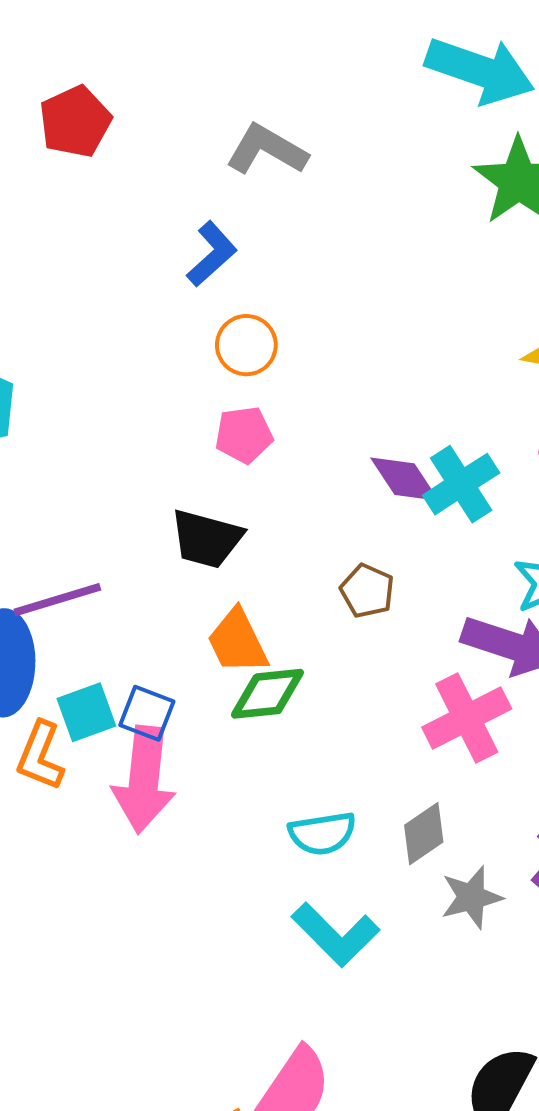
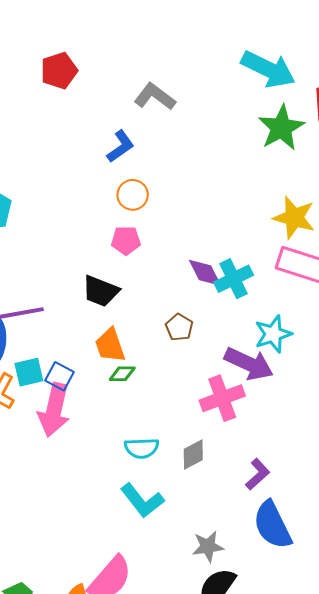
green diamond: (267, 694) -> (122, 374), size x0.7
gray star: (471, 897) -> (208, 546), moved

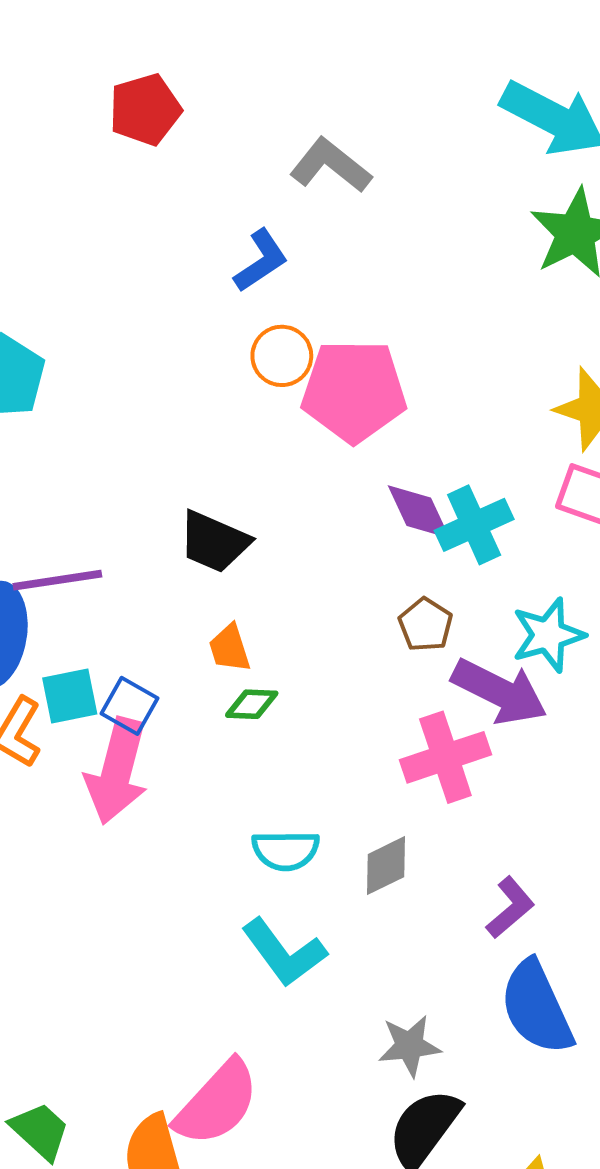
pink pentagon: (126, 240) -> (354, 391), moved, size x1.8
brown pentagon: (179, 327) -> (426, 625), moved
orange trapezoid: (110, 345) -> (230, 648), size x0.7

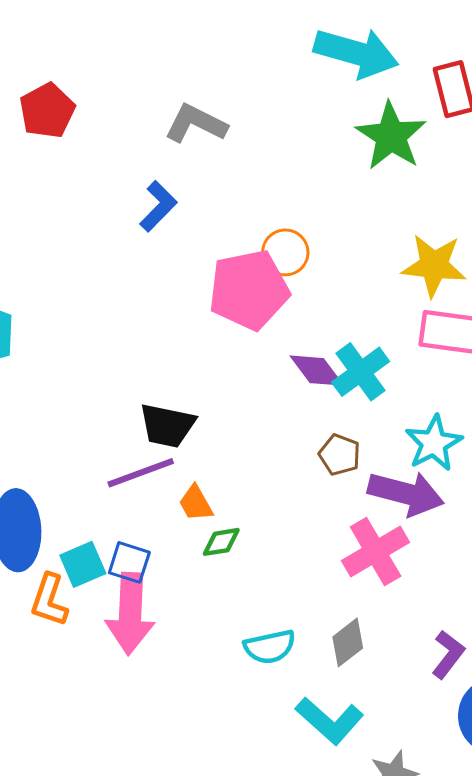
orange circle: (282, 356) -> (285, 252), moved
purple line: (57, 580) -> (141, 473), moved
cyan L-shape: (284, 953) -> (330, 721), moved

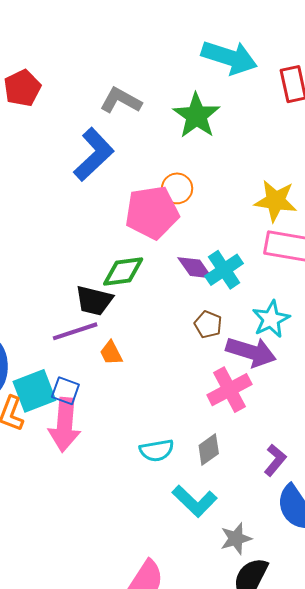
green star: (391, 136) -> (196, 116), moved
blue L-shape: (158, 206) -> (94, 154), size x1.6
green diamond: (221, 542) -> (123, 271), moved, size x1.6
cyan square: (83, 564) -> (34, 391), size x1.4

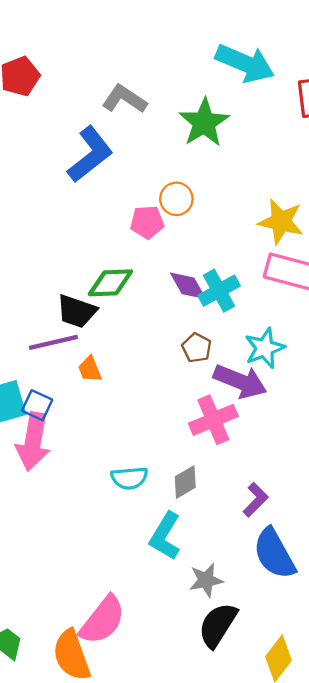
pink pentagon: (152, 212) -> (147, 222), size x0.6
cyan L-shape: (195, 501) -> (165, 536), turned 72

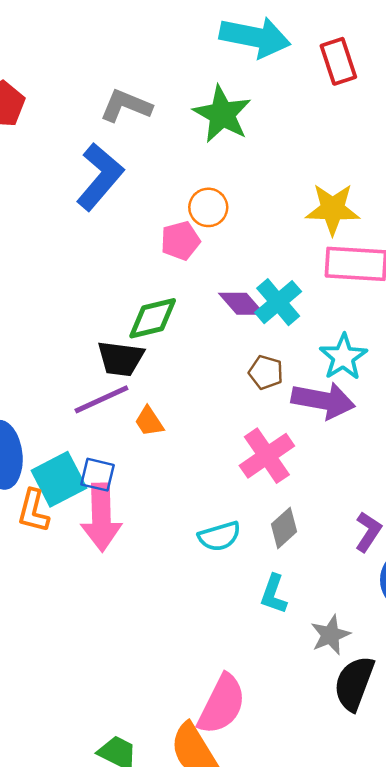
pink cross: (213, 420) -> (267, 456), moved
cyan L-shape: (165, 536) -> (274, 594), size x0.7

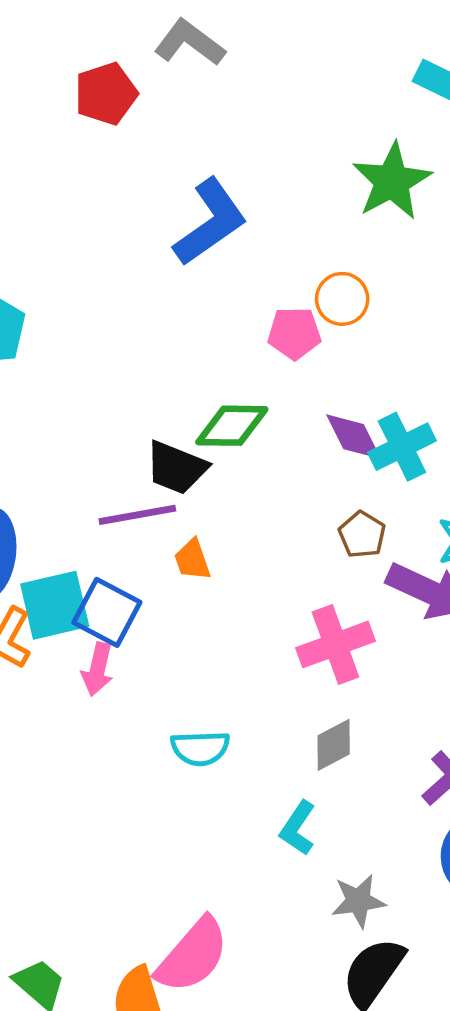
gray L-shape: (126, 106) -> (190, 43), moved
blue square: (98, 475) -> (107, 612), size x1.4
pink arrow: (101, 517) -> (98, 669), size x0.6
cyan semicircle: (219, 536) -> (200, 748), moved

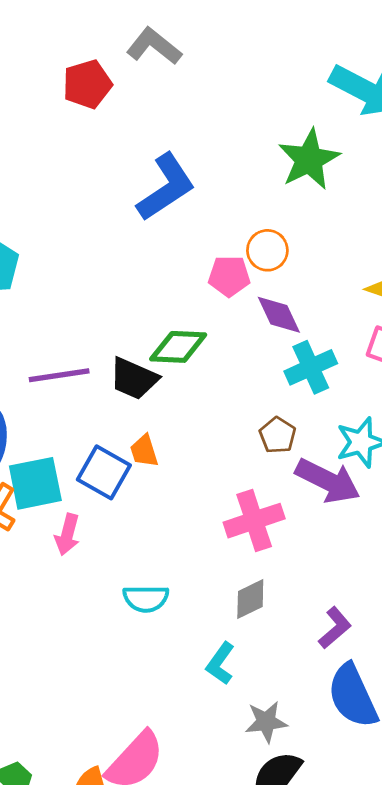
purple diamond: (354, 437) -> (279, 315), moved
purple line: (137, 515) -> (59, 375), moved
blue square: (107, 612) -> (104, 472), moved

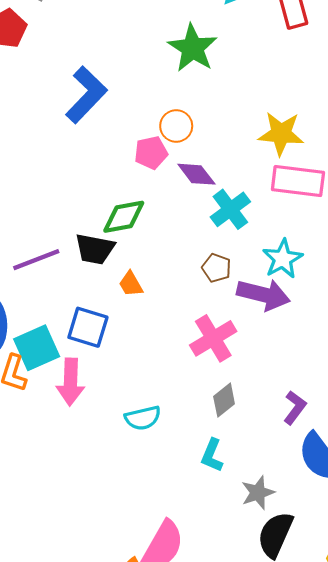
orange trapezoid: (144, 451) -> (131, 284), moved
pink arrow: (67, 534) -> (71, 382), size x1.4

